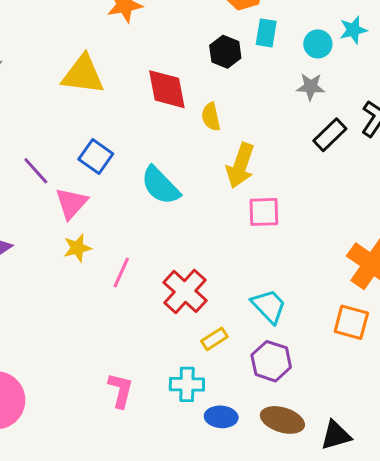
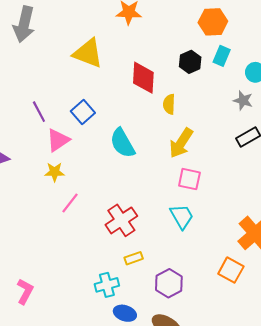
pink line: (121, 273) -> (70, 203), moved
cyan trapezoid: (269, 306) -> (182, 216), moved
cyan cross: (187, 384) -> (107, 285), turned -30
pink L-shape: (121, 390) -> (25, 291), moved

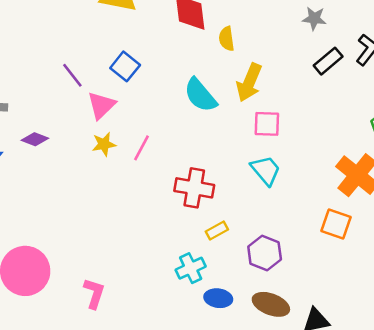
cyan semicircle: (122, 143) -> (200, 95), moved
pink line: (70, 203) -> (142, 148), moved
red cross: (121, 220) -> (194, 188), turned -36

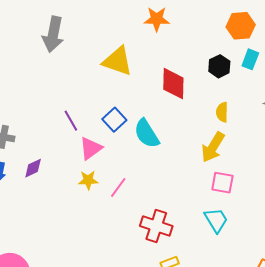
yellow semicircle: (227, 39) -> (222, 112), moved
cyan semicircle: (200, 95) -> (147, 134), moved
purple diamond: (35, 139) -> (33, 168), turned -55

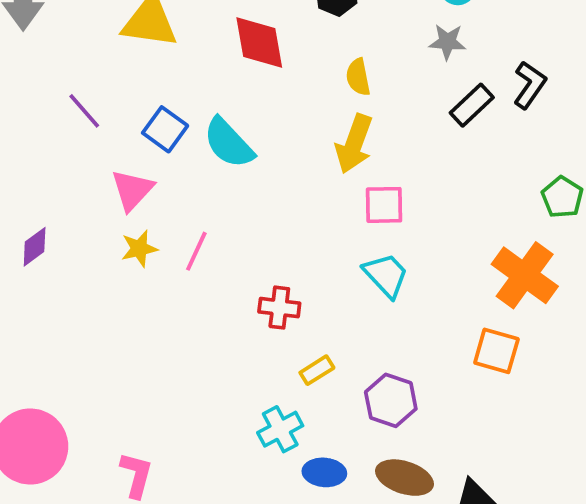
purple line: (71, 121) -> (84, 111), moved
red cross: (156, 226) -> (279, 308), size x0.7

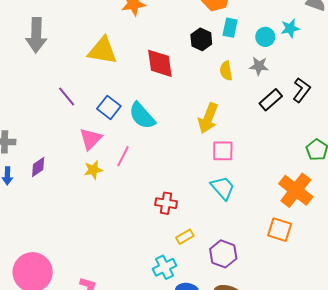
yellow semicircle: (358, 77) -> (226, 71), moved
pink line: (196, 251) -> (123, 156), moved

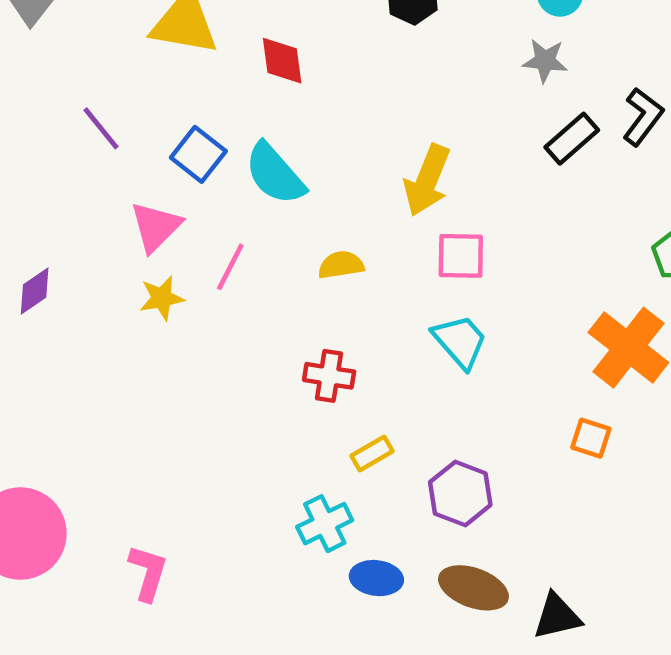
red diamond: (160, 63) -> (282, 61), moved, size x0.7
yellow semicircle: (226, 71) -> (341, 265), moved, turned 90
orange square: (280, 230) -> (591, 438), size x0.7

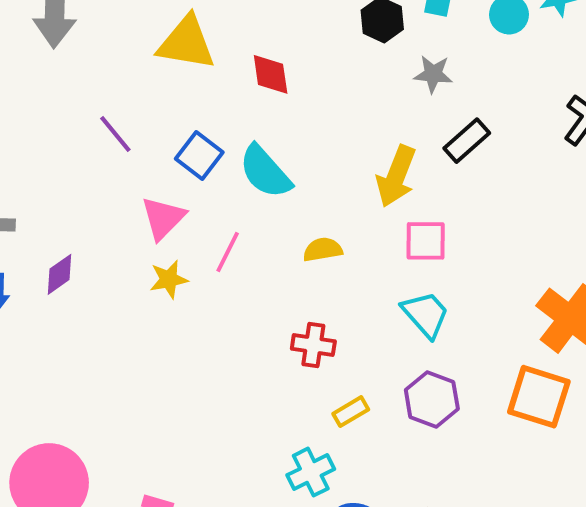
gray star: (545, 61) -> (433, 74), moved
black rectangle: (572, 139) -> (467, 141), moved
orange square: (591, 438) -> (539, 397), size x1.8
purple hexagon: (460, 494) -> (432, 399), moved

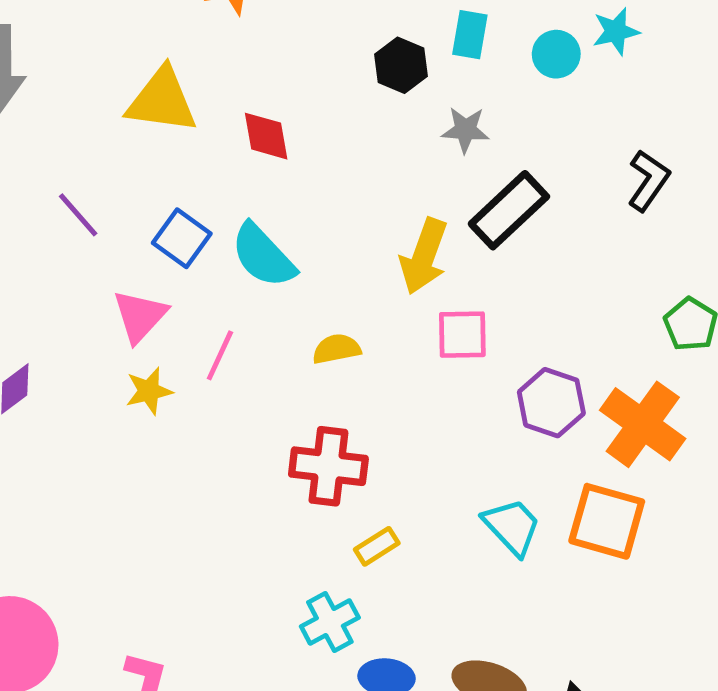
black rectangle: (467, 141) -> (509, 210), size x1.4
cyan trapezoid: (426, 314) -> (512, 527), moved
red cross: (313, 345) -> (328, 466), size x1.4
purple hexagon: (432, 399) -> (551, 403), moved

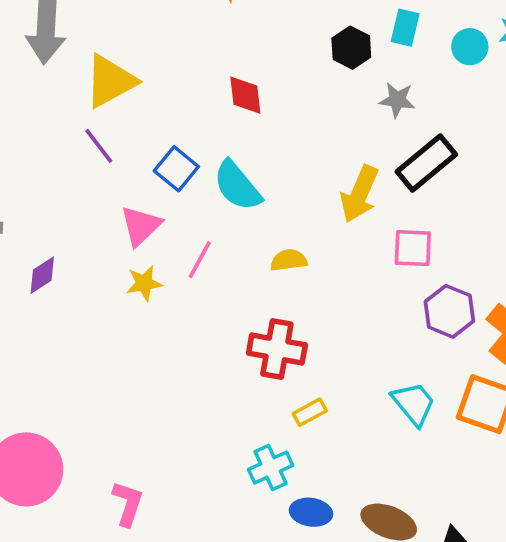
yellow triangle: (162, 101) -> (110, 81), moved, turned -40
pink square: (462, 335) -> (413, 248), moved

